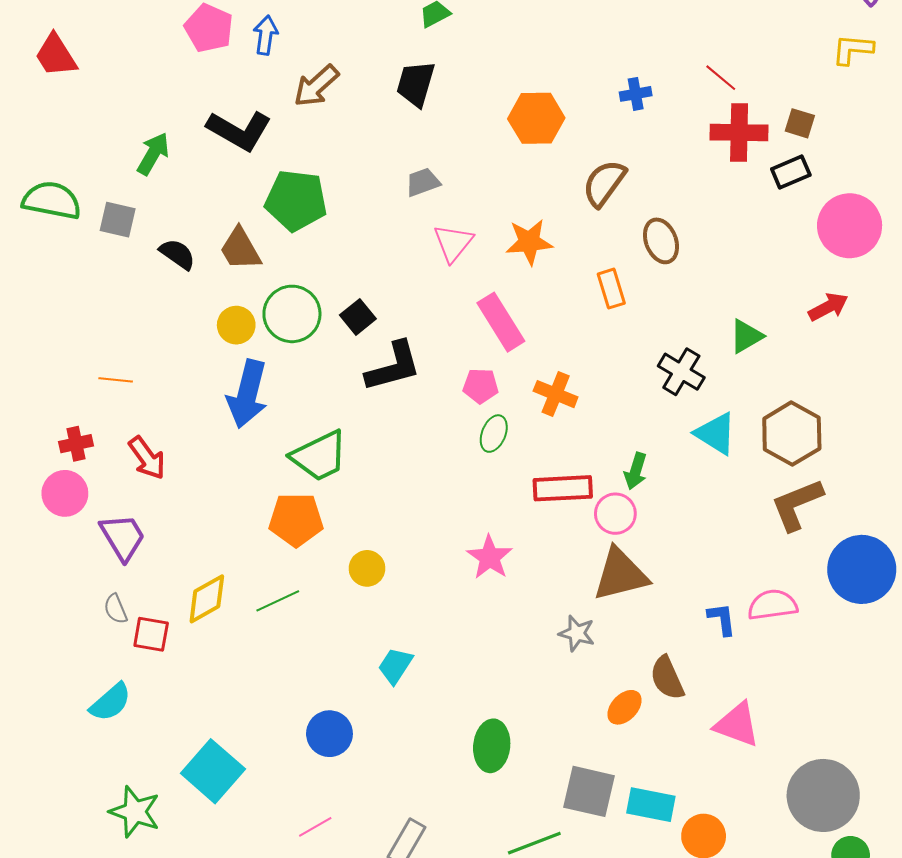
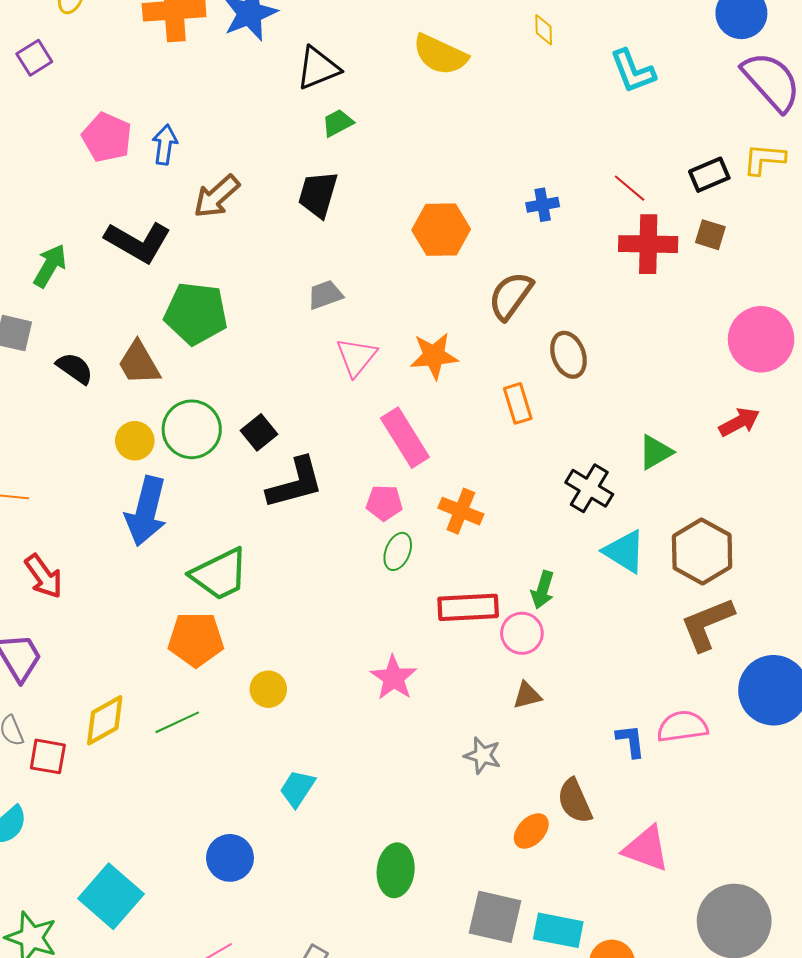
black rectangle: (791, 172) -> (709, 175), moved
brown triangle: (620, 574) -> (527, 695), size x0.5

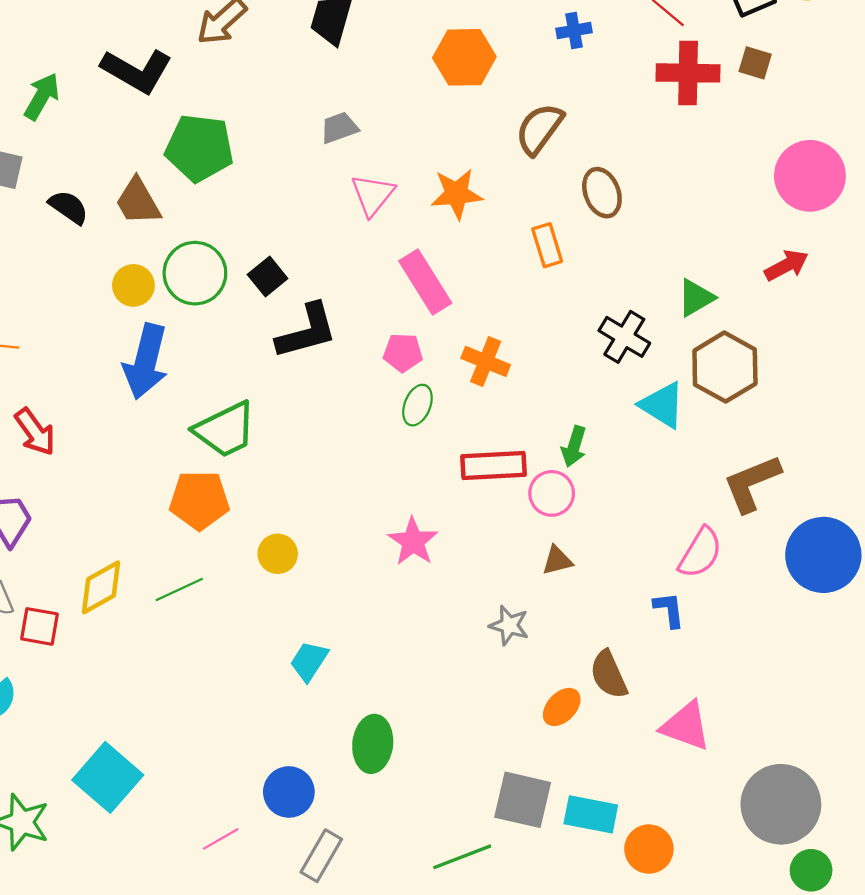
brown hexagon: (702, 551) -> (725, 367), moved
pink semicircle: (682, 726) -> (700, 553), moved, turned 129
blue circle: (230, 858) -> (289, 792), moved
green ellipse: (396, 870) -> (373, 744), moved

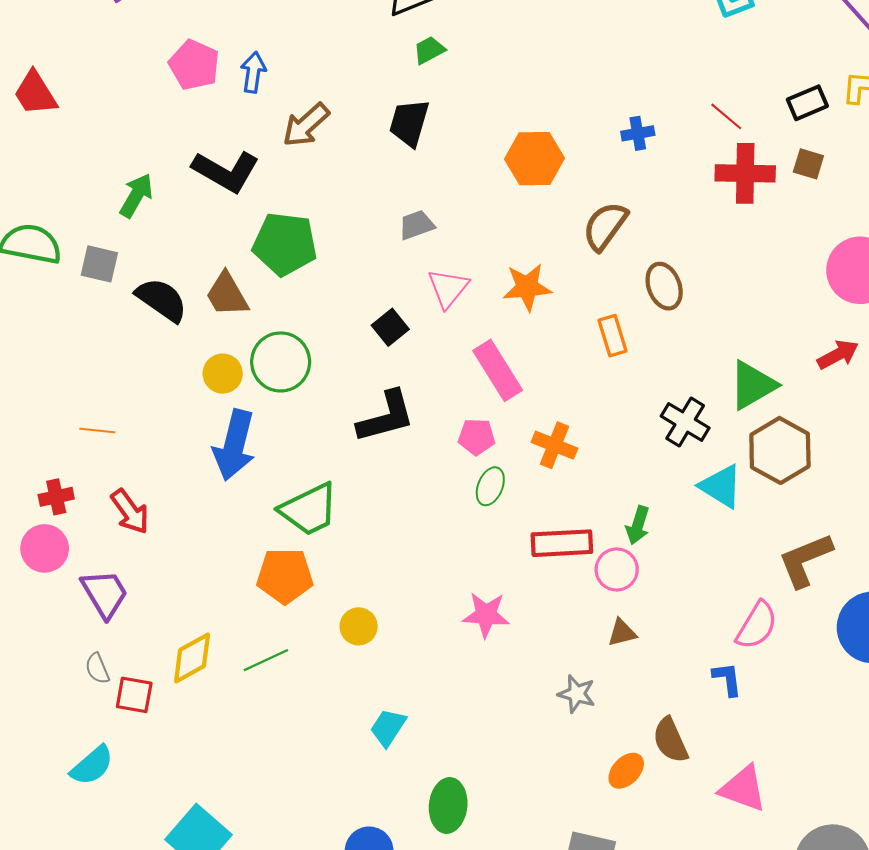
black semicircle: (69, 207) -> (162, 300), size x1.4
black square: (268, 276) -> (390, 327), moved
green triangle: (696, 298) -> (753, 385), size x1.4
pink star: (413, 541) -> (486, 615), turned -30

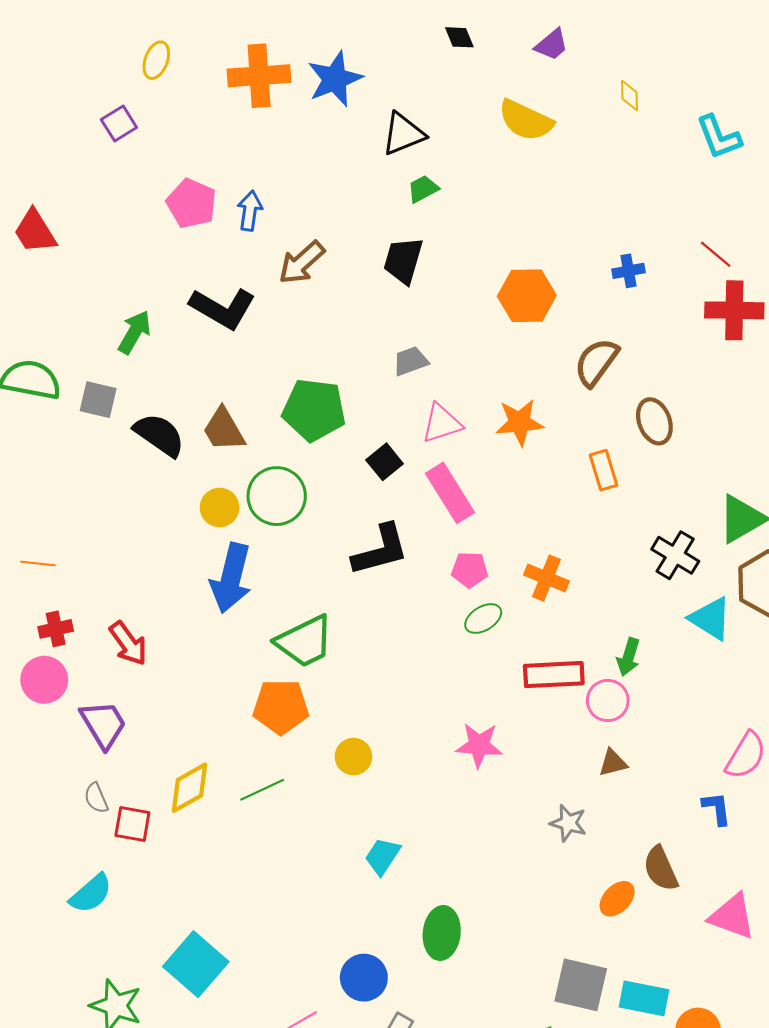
green pentagon: (285, 244) -> (314, 410), moved
pink triangle: (448, 288) -> (442, 423), turned 33
pink rectangle: (498, 370) -> (450, 493), moved
orange line: (97, 430) -> (38, 564), moved
green ellipse: (490, 486) -> (483, 619), turned 36

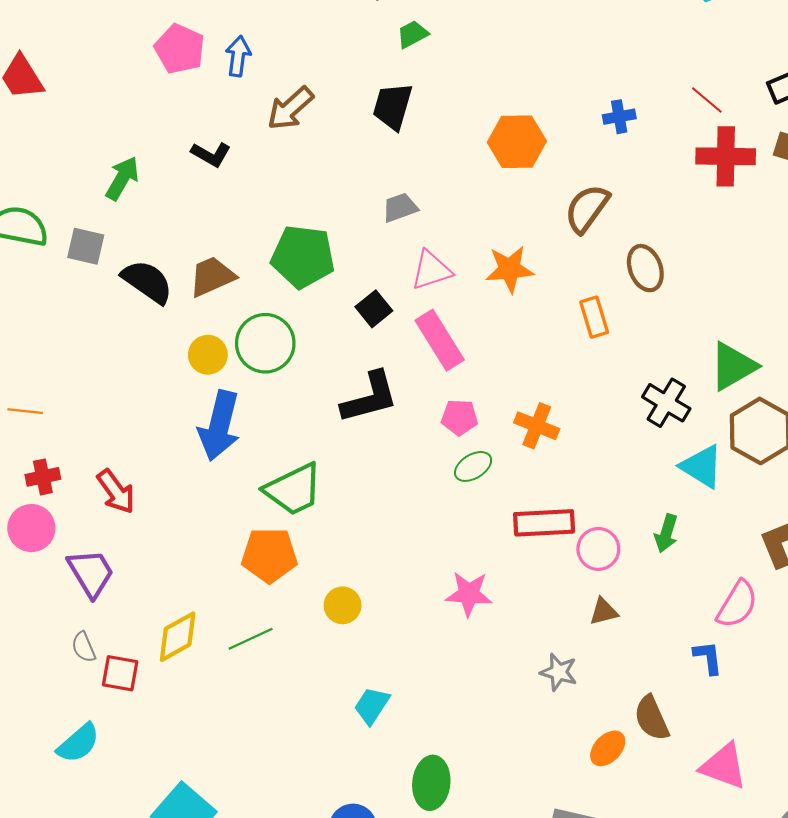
black L-shape: (223, 308) -> (211, 154), size x0.6
brown trapezoid: (224, 430) -> (212, 276), turned 96
green arrow: (628, 657) -> (666, 533), moved

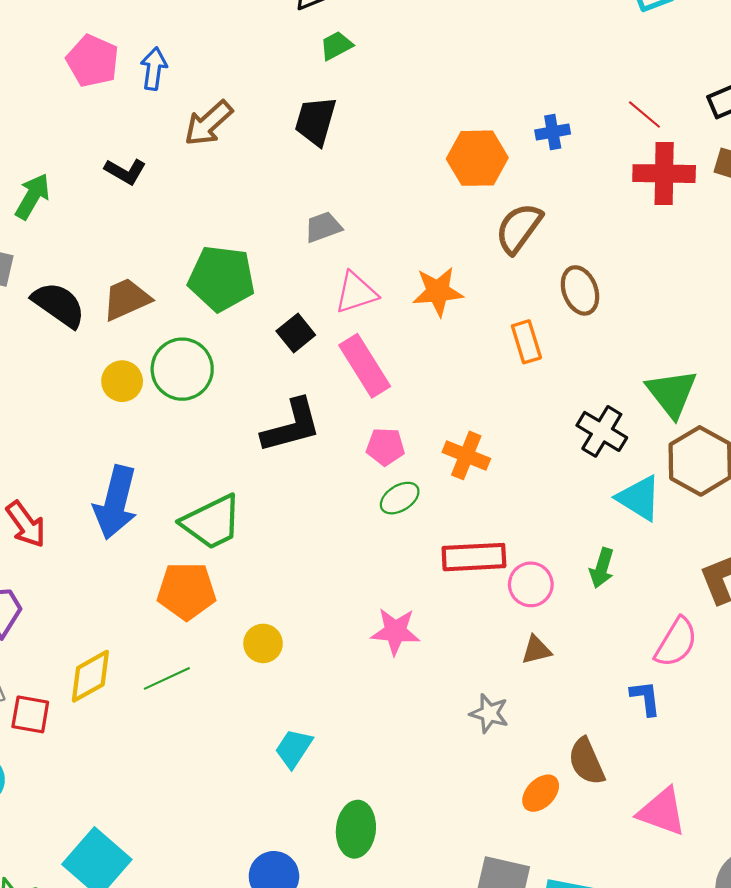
orange hexagon: (517, 142) -> (477, 158), moved
green triangle: (733, 366) -> (672, 393), turned -38
blue arrow: (219, 426) -> (116, 502), moved

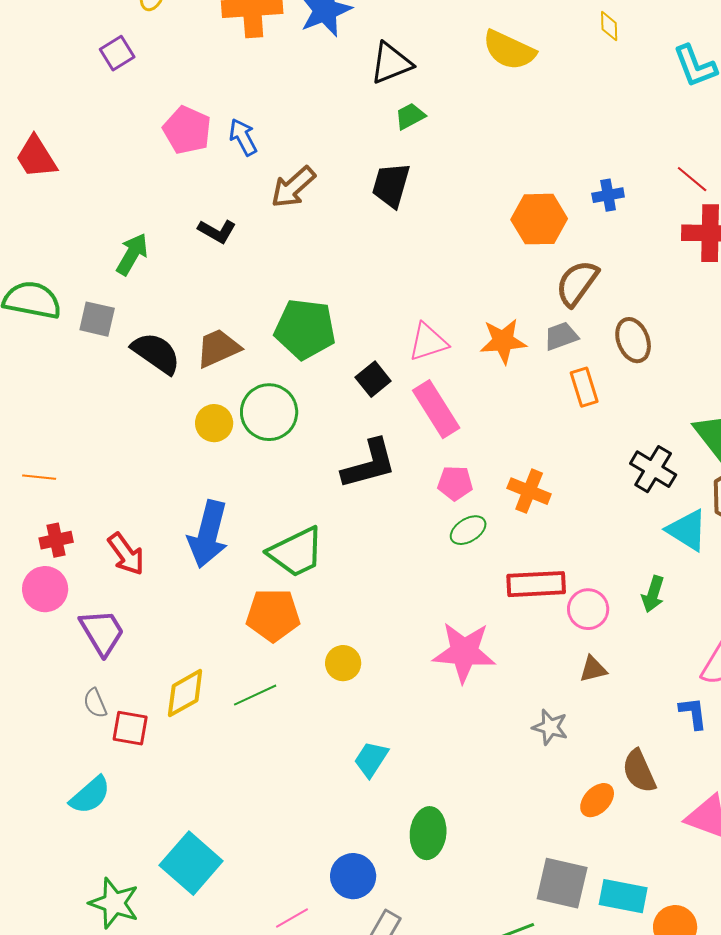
blue arrow: (154, 69) -> (243, 137), turned -36
gray trapezoid: (323, 227) -> (561, 336), moved
pink star: (395, 631) -> (464, 652), size x1.4

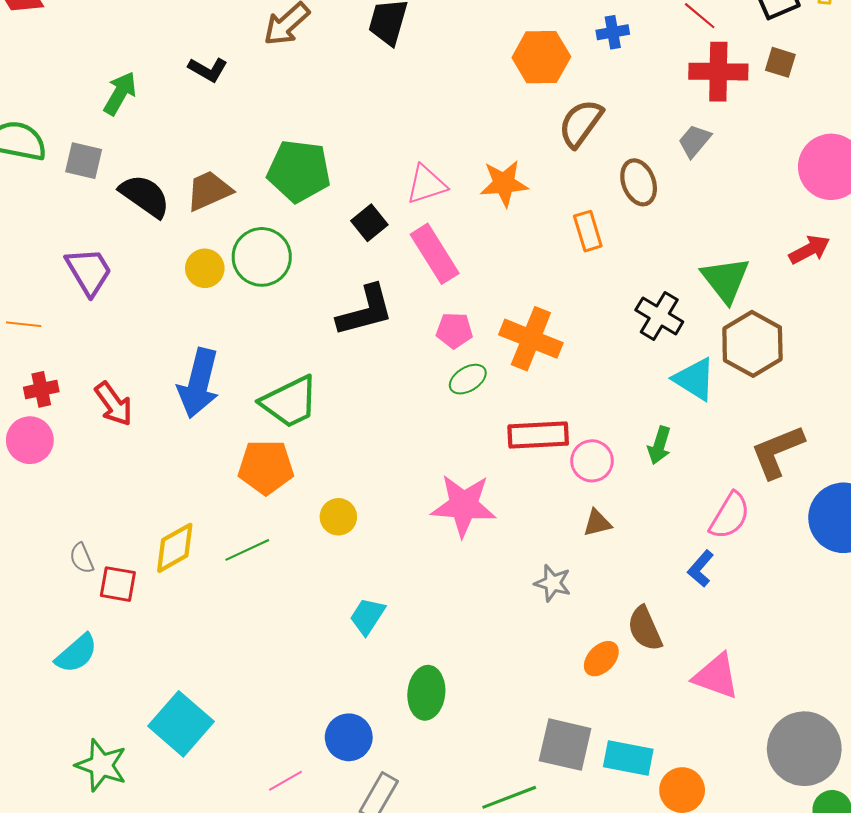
gray trapezoid: (561, 336) -> (695, 141), moved, turned -30
orange cross: (529, 491) -> (531, 339), size x1.4
purple trapezoid: (102, 632) -> (89, 271), moved
blue L-shape: (693, 713) -> (701, 569), turned -132

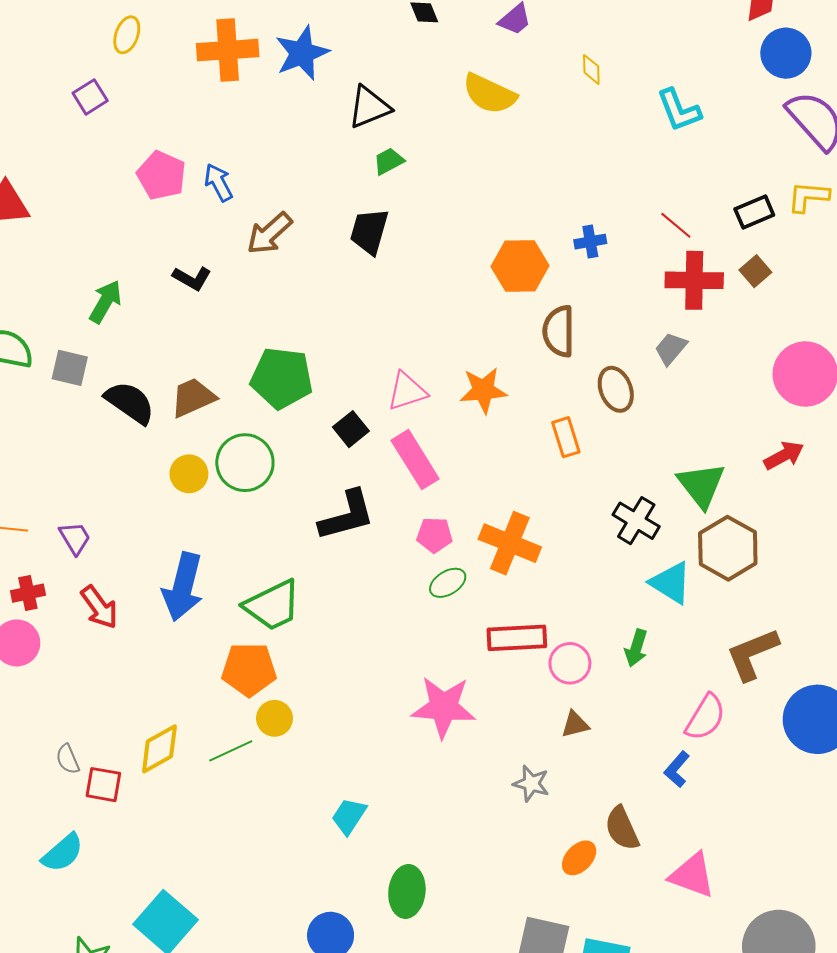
brown square: (780, 62) -> (755, 271), turned 32
brown semicircle: (581, 123) -> (559, 331), turned -36
purple trapezoid: (89, 271) -> (75, 538), moved, size x0.7
yellow circle: (338, 517) -> (275, 718), moved

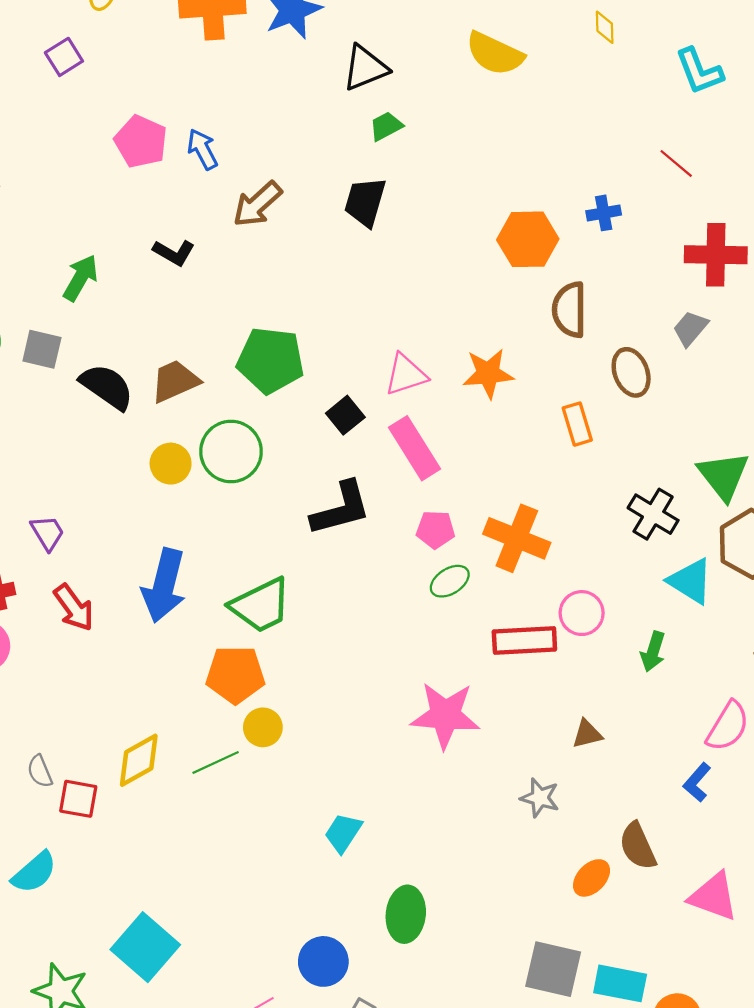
red line: (676, 225) -> (676, 164), moved
pink circle: (570, 663) -> (582, 613), moved

